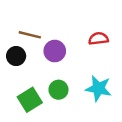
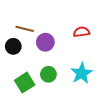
cyan star: (98, 88) -> (82, 73), turned 30

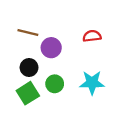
black circle: (13, 46) -> (29, 67), moved
cyan star: (82, 73) -> (92, 83), turned 30

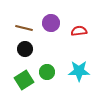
purple circle: (51, 48) -> (51, 23), moved
black circle: (29, 67) -> (25, 49), moved

